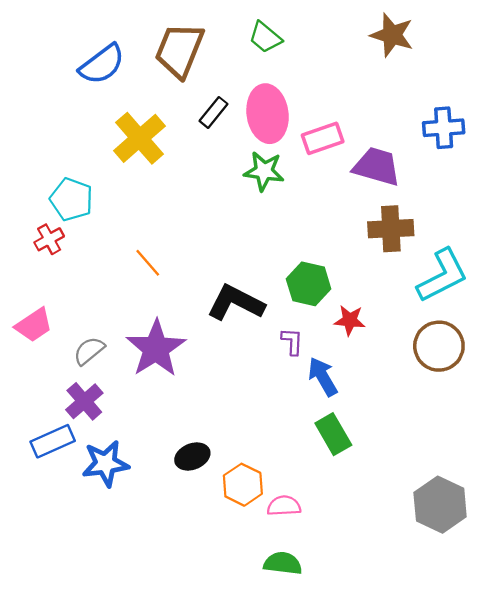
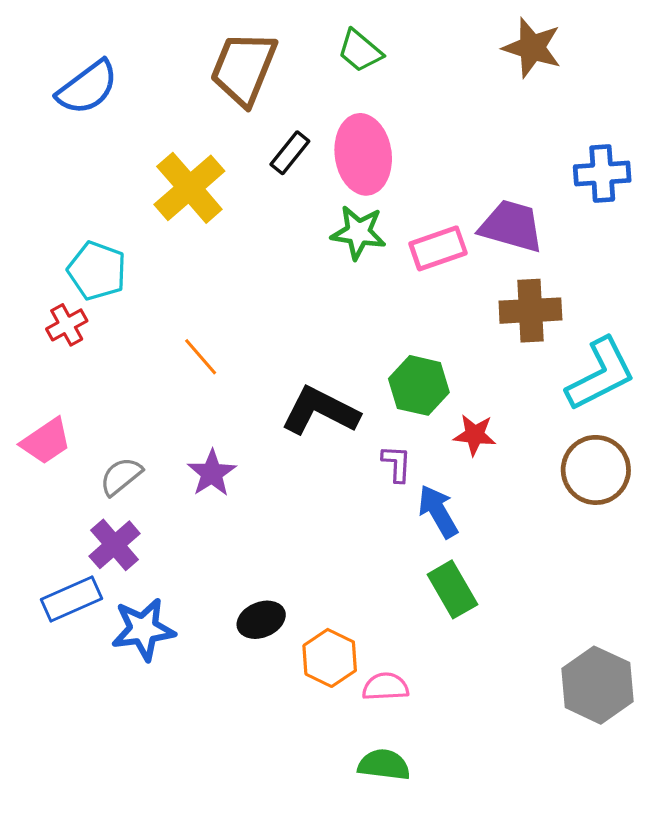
blue semicircle: (102, 64) -> (87, 87), moved
pink rectangle: (323, 138) -> (438, 248), moved
purple star: (156, 348) -> (212, 473), size x0.6

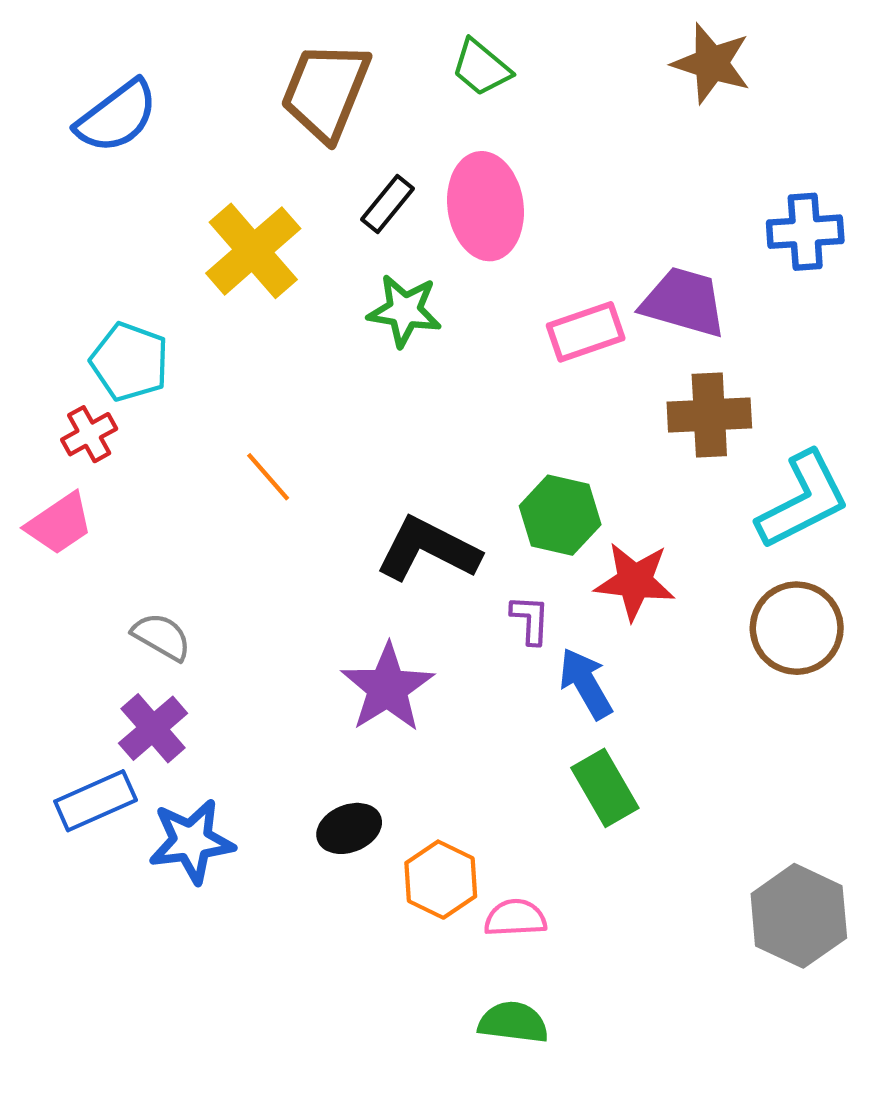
green star: (358, 232) -> (405, 311), moved
red star: (475, 435) -> (635, 581), size x1.4
pink trapezoid: (46, 441) -> (59, 524), moved
purple star: (212, 473) -> (387, 688), moved, size x1.4
gray semicircle: (121, 476) -> (162, 637), turned 69

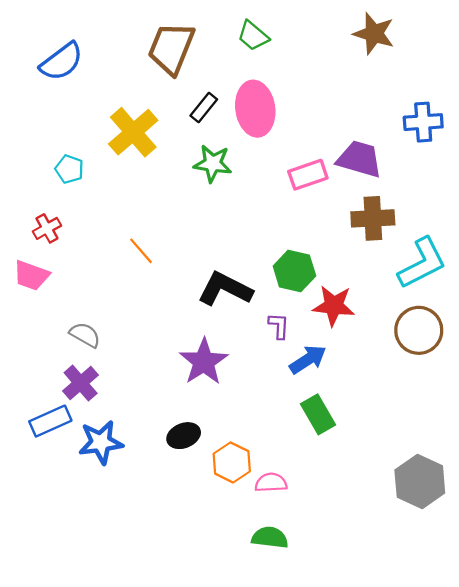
cyan pentagon: (130, 362) -> (69, 169), moved, size x0.7
pink trapezoid: (59, 524) -> (31, 275), turned 54
blue arrow: (586, 684) -> (308, 359), turned 87

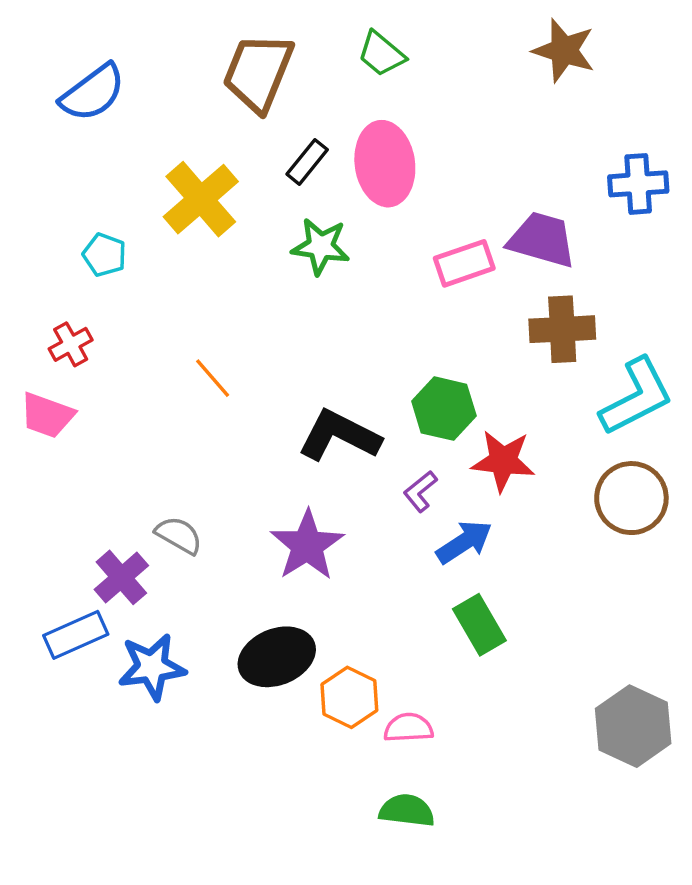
purple L-shape: (279, 326) -> (420, 491), turned -132
gray semicircle: (85, 335) -> (179, 535), moved
black ellipse: (184, 436) -> (277, 657), size x1.5

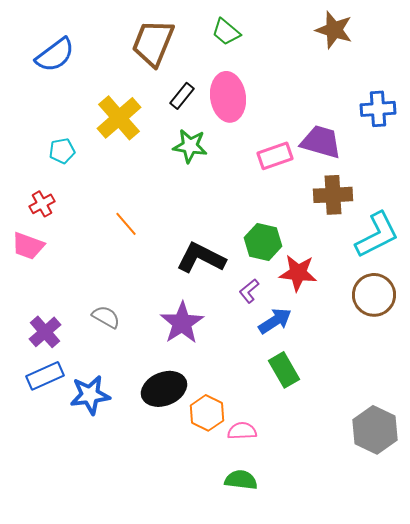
cyan pentagon: (104, 255) -> (62, 151), turned -30
purple cross: (121, 577) -> (45, 332), moved

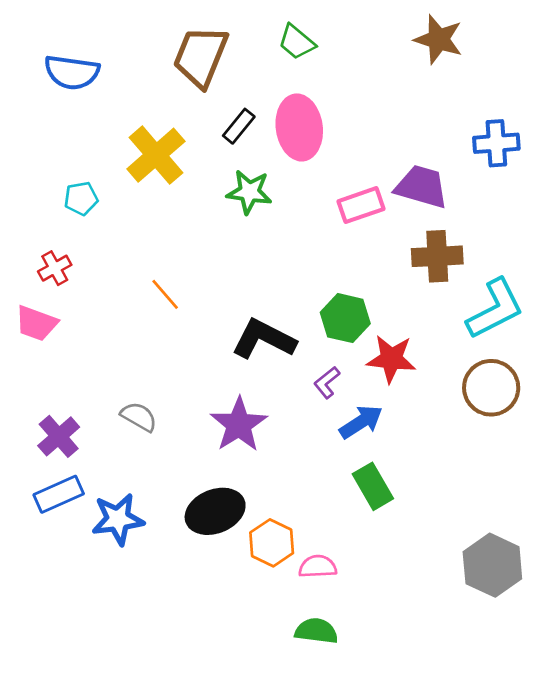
blue semicircle: (55, 55) -> (72, 72), turned 45

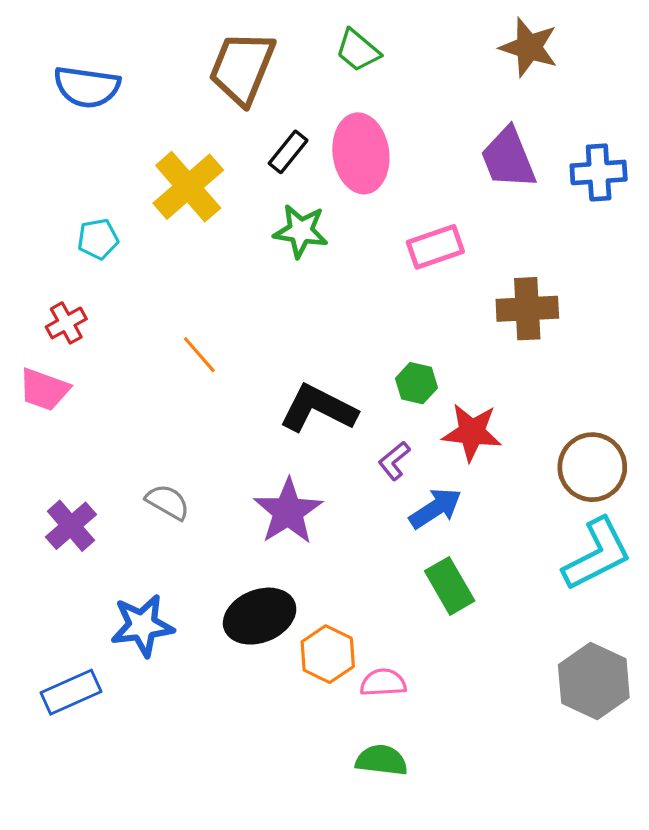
purple trapezoid: (421, 187) -> (508, 158), moved, turned -128
cyan L-shape: (495, 309) -> (597, 554), moved
green hexagon: (345, 318) -> (416, 383), size x0.7
blue rectangle: (59, 494) -> (71, 692), moved

